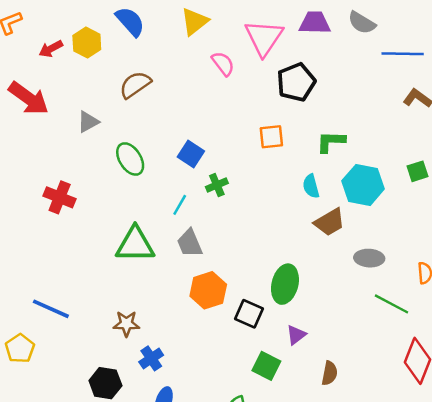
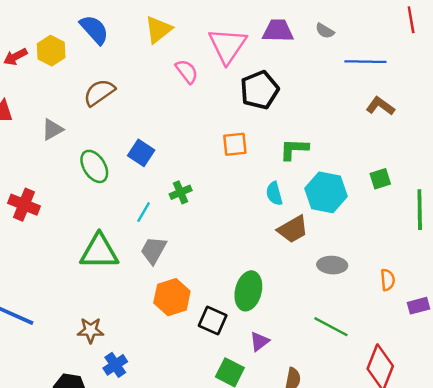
gray semicircle: (362, 23) -> (325, 31), size x0.7
blue square: (191, 154) -> (141, 153), moved
gray trapezoid: (190, 243) -> (153, 250), turned 52
green line: (391, 304) -> (331, 327), moved

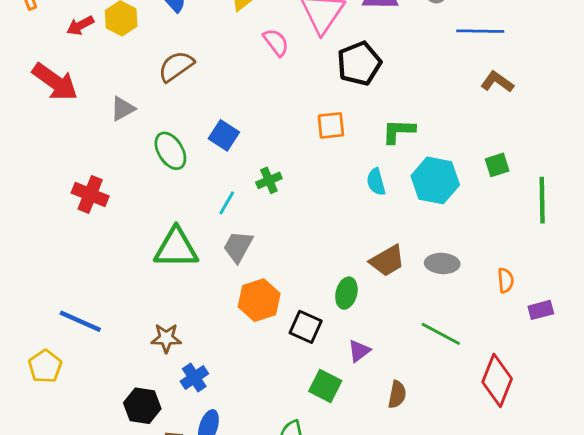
brown trapezoid: (293, 229) -> (387, 261), moved
green ellipse: (248, 291) -> (346, 293), size x0.7

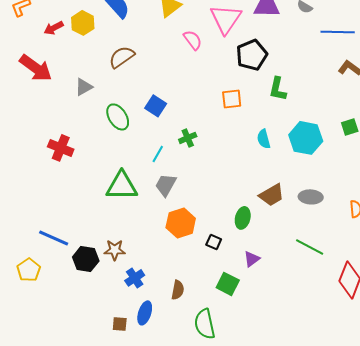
green L-shape: (399, 131) -> (278, 89), moved, turned -80
black square: (306, 327) -> (214, 242), size x0.7
brown semicircle: (397, 394) -> (178, 290), moved
black hexagon: (142, 406) -> (86, 259), moved

